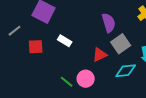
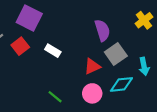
red square: (36, 47) -> (20, 46), moved, turned -35
pink circle: (86, 79) -> (92, 93), moved

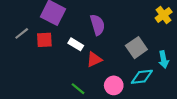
purple semicircle: (102, 30) -> (97, 25), moved
red square: (20, 46) -> (44, 40), turned 35
red triangle: (92, 66) -> (94, 59), moved

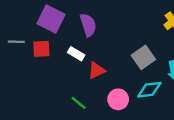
purple semicircle: (97, 25) -> (88, 25), moved
gray line: (22, 33) -> (16, 42), turned 40

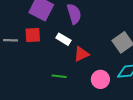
gray line: (16, 42) -> (11, 40), moved
green line: (79, 103) -> (59, 76), moved, turned -32

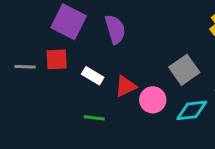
white rectangle: (63, 39) -> (93, 76), moved
pink circle: (100, 79) -> (153, 100), moved

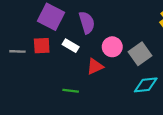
white rectangle: (93, 76) -> (71, 46), moved
pink circle: (153, 100) -> (112, 47), moved

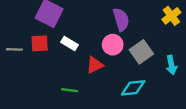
purple semicircle: (87, 23) -> (121, 19), moved
cyan diamond: (146, 85) -> (133, 88), moved

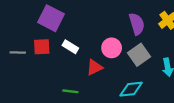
purple semicircle: (121, 19) -> (137, 24), moved

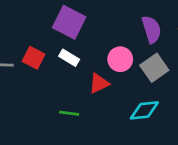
purple square: (51, 18) -> (69, 22), moved
red square: (42, 47) -> (34, 58), turned 30

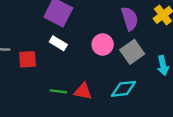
red square: (34, 58) -> (28, 59), moved, turned -30
red triangle: (99, 83) -> (83, 91), moved, turned 36

